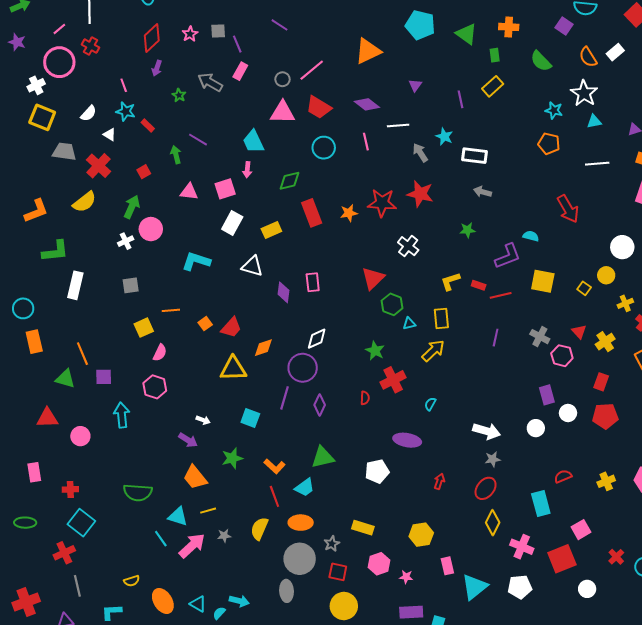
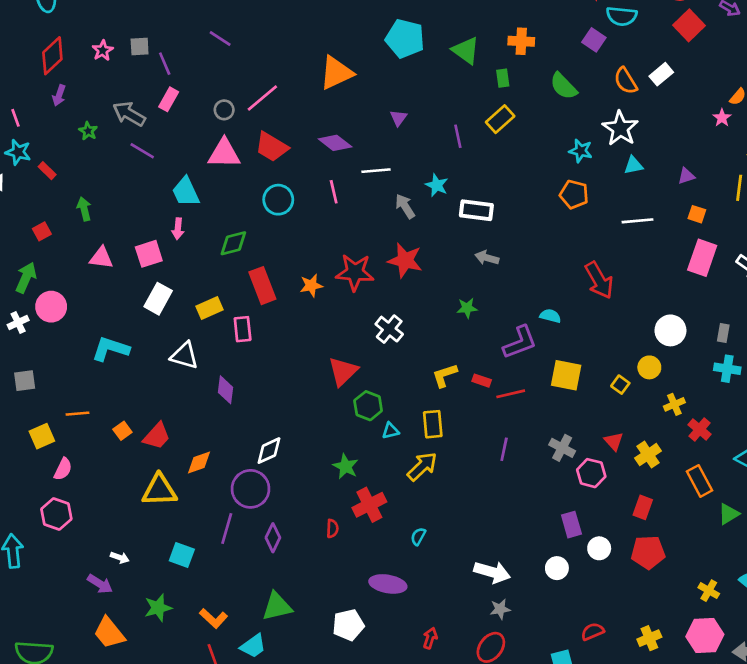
purple line: (198, 140) -> (142, 151), moved
pink rectangle: (313, 282) -> (243, 329), moved

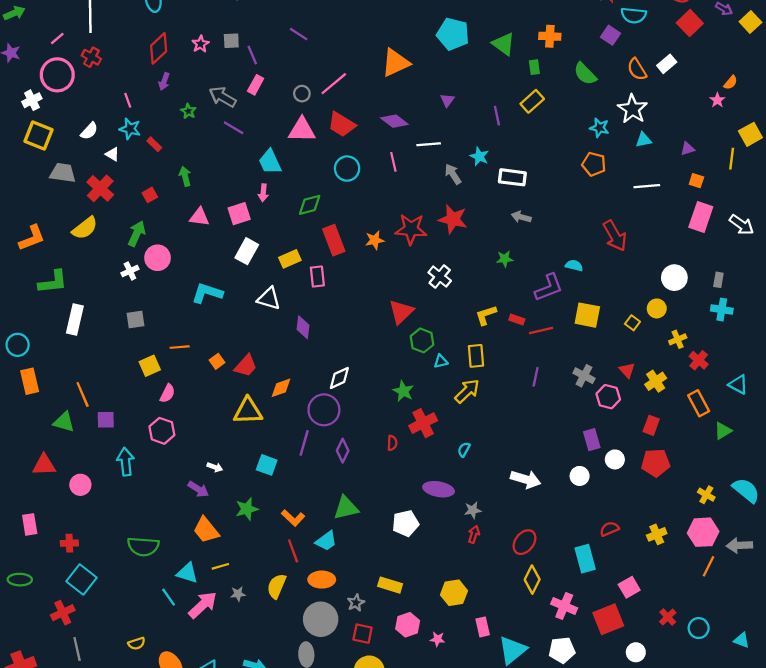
gray star: (500, 609) -> (473, 510), moved

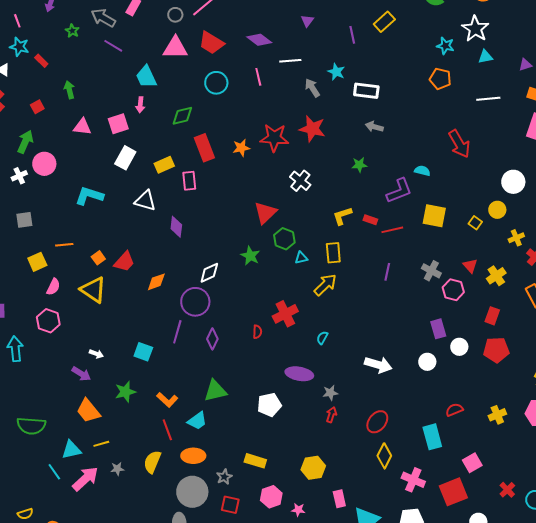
green star: (403, 391) -> (250, 256), moved
yellow triangle: (248, 411) -> (93, 290), moved, turned 36
cyan triangle: (187, 573) -> (71, 450), turned -30

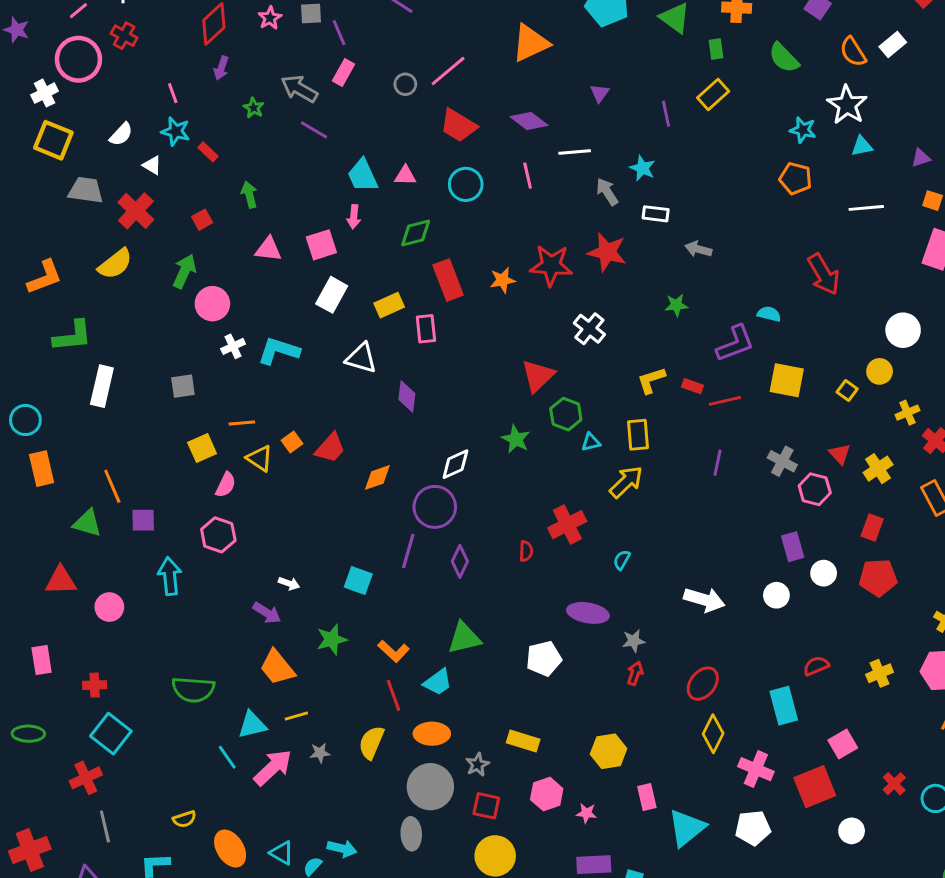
pink triangle: (175, 48) -> (405, 176), moved, size x0.6
white rectangle: (366, 91) -> (656, 214), moved, size x0.7
white cross: (19, 176) -> (233, 346), moved
yellow triangle: (93, 290) -> (260, 458), moved, size x0.7

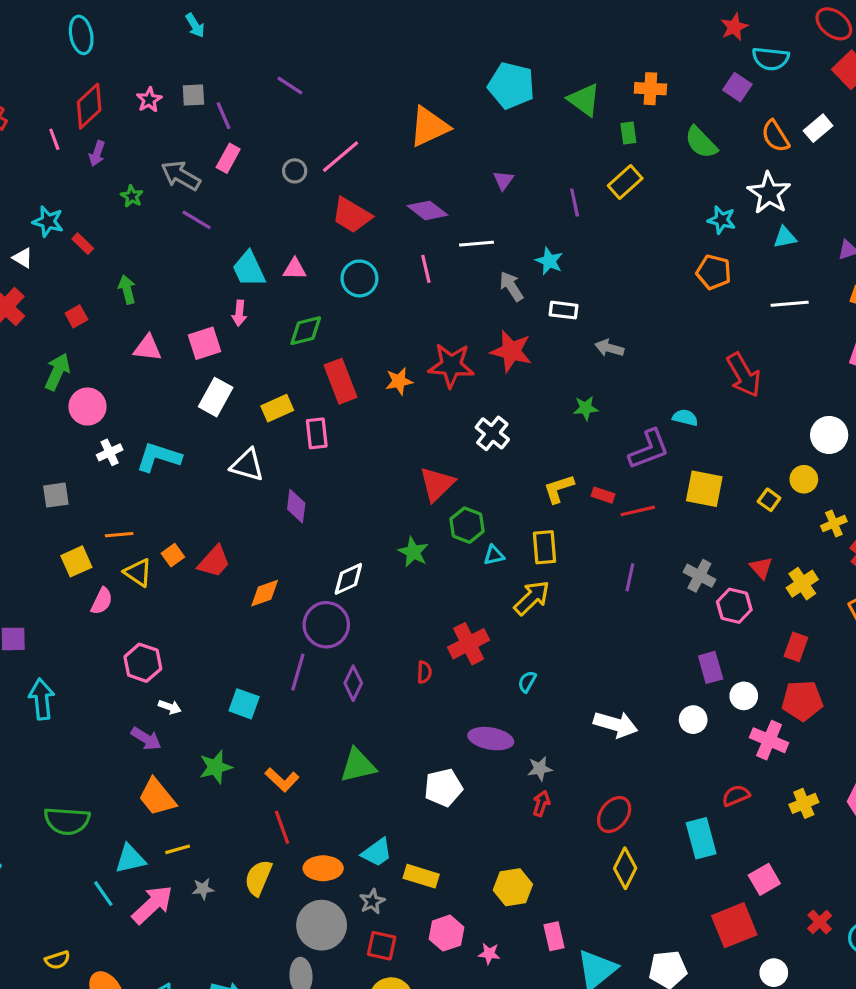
pink line: (173, 93) -> (54, 139), moved
pink hexagon: (218, 535) -> (143, 663), moved
cyan trapezoid: (438, 682) -> (377, 852), moved
pink cross: (756, 769) -> (769, 740), moved

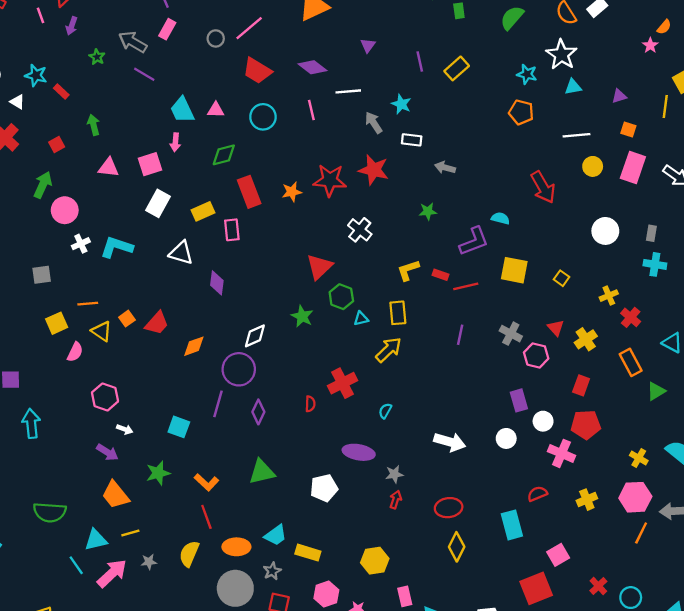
green semicircle: (701, 142) -> (512, 18), turned 85
yellow rectangle: (625, 182) -> (457, 68), moved
yellow circle: (804, 479) -> (593, 166), moved
red ellipse: (614, 814) -> (449, 508), turned 45

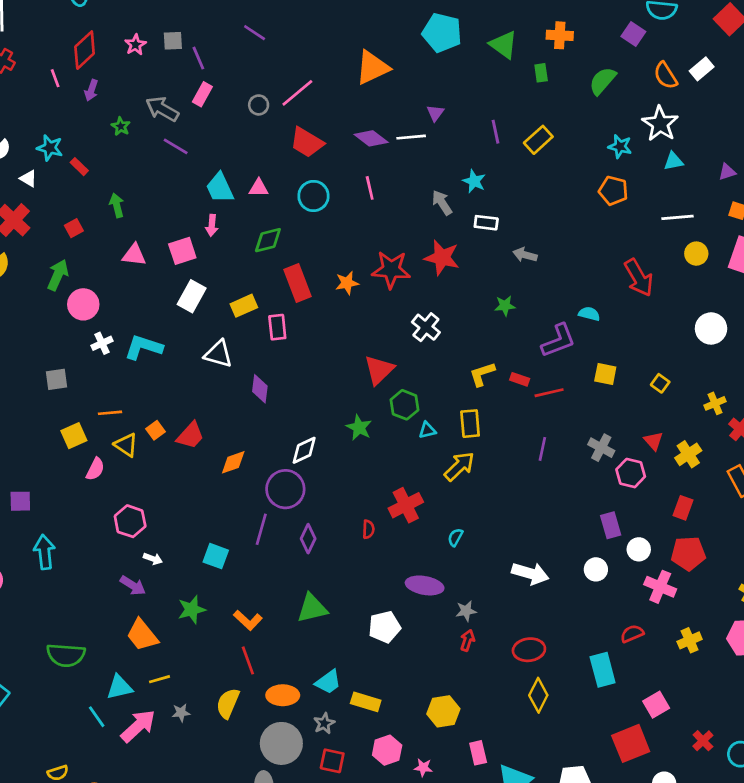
white line: (348, 91) -> (411, 137), moved
yellow square: (514, 270) -> (605, 374), size x0.7

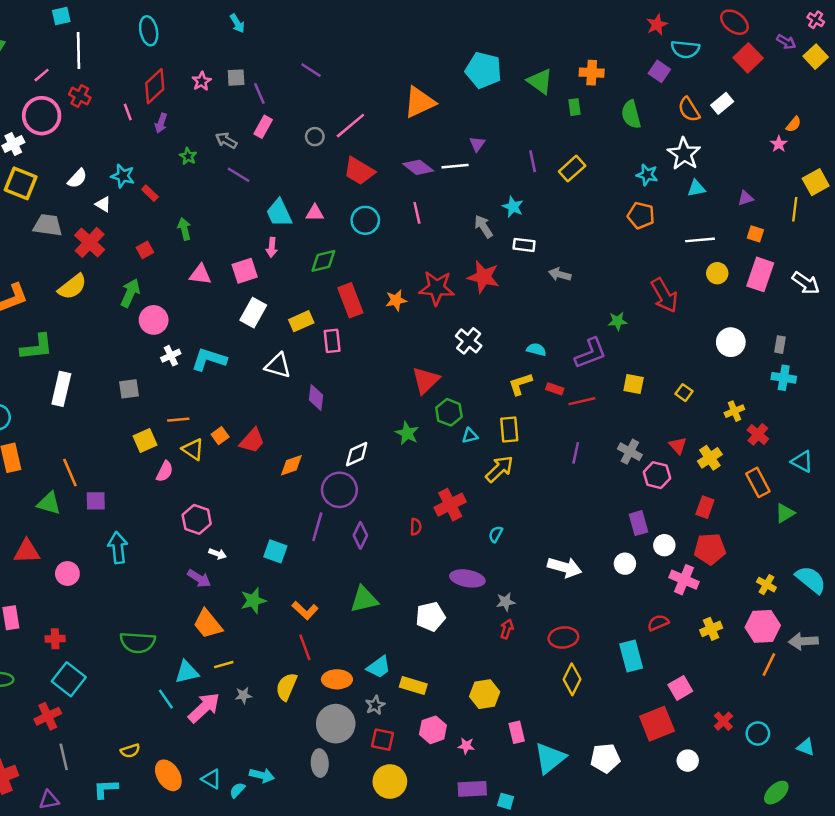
green semicircle: (603, 81) -> (631, 114), turned -56
gray arrow: (162, 109) -> (226, 140), size x0.7
green star: (505, 306) -> (618, 321), moved
cyan semicircle: (589, 314) -> (536, 350), moved

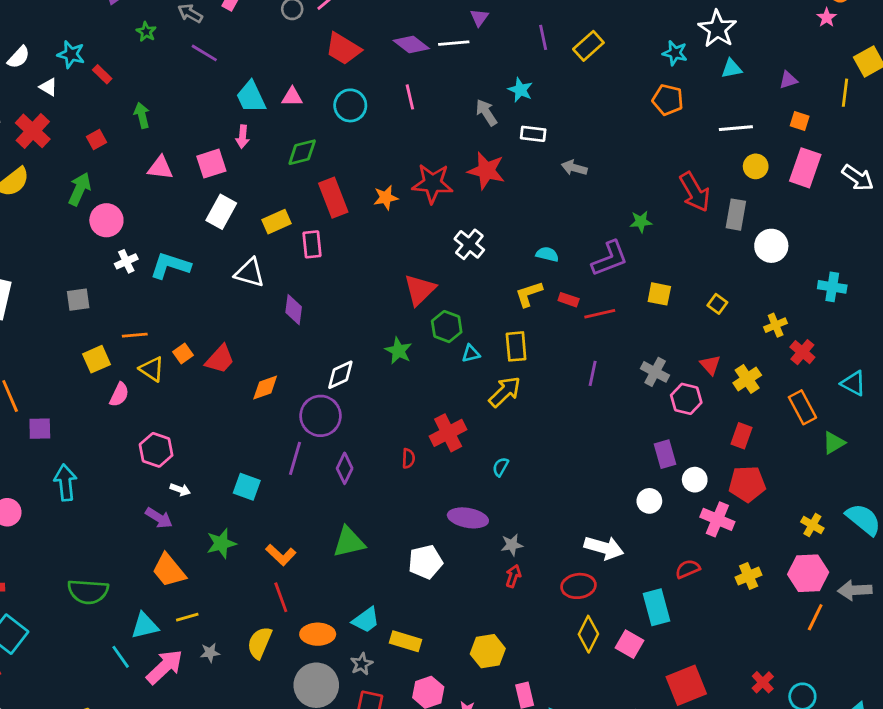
gray rectangle: (780, 345) -> (736, 215), moved, size x1.5
white arrow: (565, 567) -> (604, 548), moved
pink square: (680, 688) -> (630, 644), moved, turned -30

